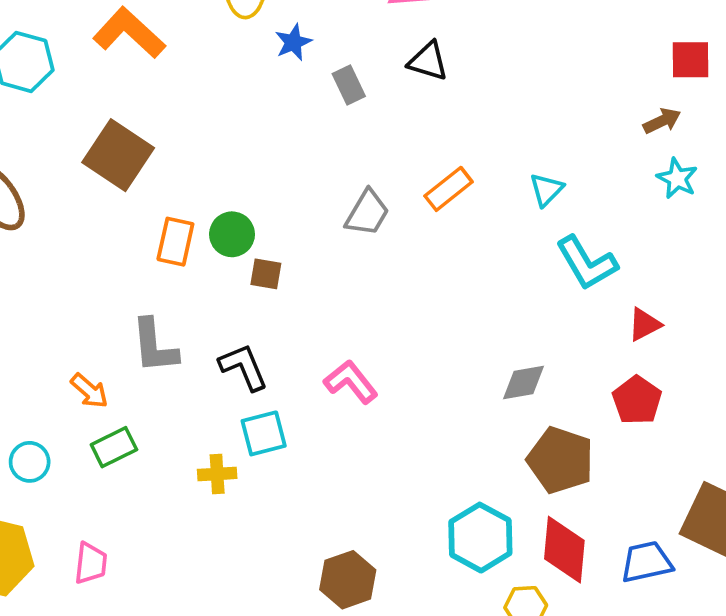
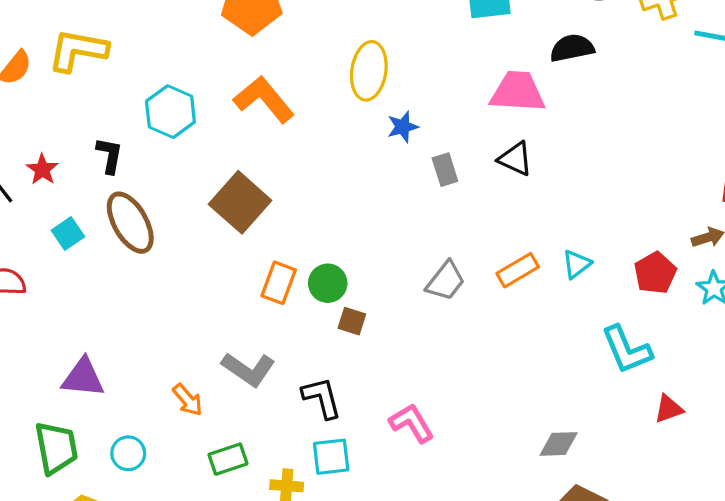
cyan triangle: (546, 190) -> (577, 264), moved
gray L-shape: (154, 346) -> (248, 369), turned -58
red pentagon: (637, 400) -> (655, 273), moved
green rectangle: (114, 447) -> (228, 459), moved

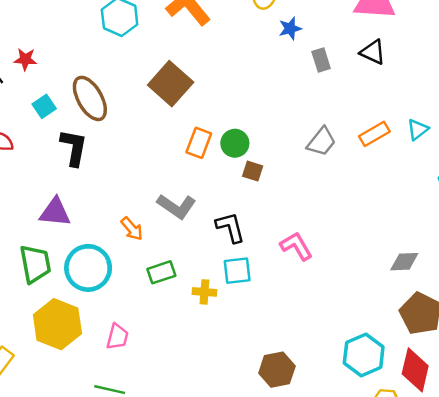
black L-shape: (110, 155) -> (74, 148), moved, size x1.4
red star: (42, 169) -> (25, 59), turned -30
cyan circle: (128, 453) -> (88, 268), size x1.8

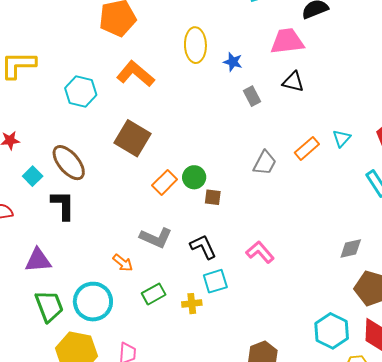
blue star: (290, 28) -> (233, 62), moved, turned -30
orange rectangle: (199, 143) -> (165, 182), turned 35
purple triangle: (55, 212) -> (38, 260), moved

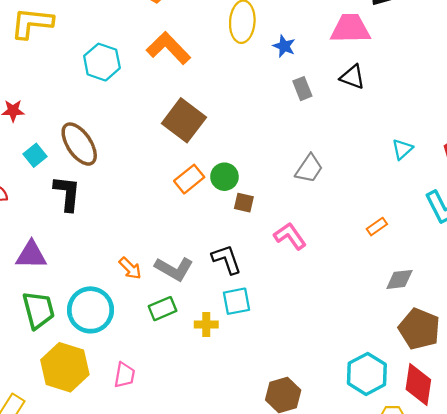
brown square: (133, 138) -> (184, 120), moved
orange rectangle: (307, 148) -> (377, 227), moved, size x0.7
gray L-shape: (156, 238) -> (174, 269), moved
pink L-shape: (260, 252) -> (290, 236), moved

